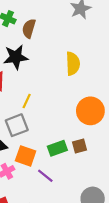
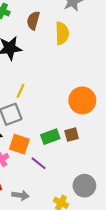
brown semicircle: (29, 28) -> (33, 20), moved
yellow semicircle: (73, 64) -> (62, 33), moved

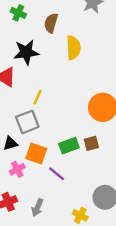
yellow semicircle: (62, 33) -> (73, 48), moved
gray arrow: (20, 195) -> (37, 207), turned 105

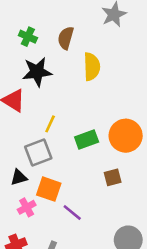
green cross: (18, 13) -> (28, 37), moved
green rectangle: (69, 146) -> (87, 140), moved

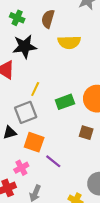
yellow semicircle: (92, 67) -> (69, 42), turned 90
brown square: (113, 177) -> (86, 133), turned 32
pink cross: (27, 207) -> (21, 168), moved

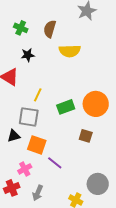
black star: (25, 47) -> (28, 55), size x0.6
gray square: (26, 112) -> (29, 117), turned 30

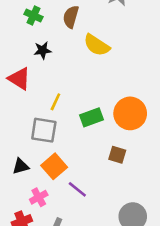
yellow semicircle: (70, 51) -> (97, 45), turned 35
black triangle: (14, 136) -> (21, 166), moved
orange square: (37, 145) -> (54, 166), turned 30

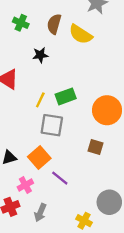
yellow semicircle: (97, 45) -> (81, 34), moved
black star: (43, 50) -> (40, 55), moved
green rectangle: (91, 117) -> (66, 96), moved
gray square: (44, 130) -> (52, 125), moved

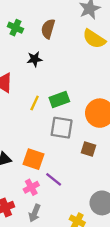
yellow semicircle: (81, 34) -> (94, 39), moved
gray square: (52, 125) -> (62, 128), moved
orange square: (39, 157) -> (33, 159), turned -30
pink cross: (25, 185) -> (31, 187), moved

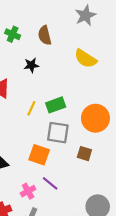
brown semicircle: (48, 29) -> (45, 35), turned -30
yellow semicircle: (94, 39) -> (86, 59), moved
orange square: (33, 159) -> (39, 155), moved

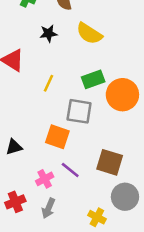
yellow semicircle: (86, 59) -> (89, 33), moved
green rectangle: (56, 105) -> (93, 79), moved
brown square: (84, 154) -> (110, 162), moved, size x1.5

